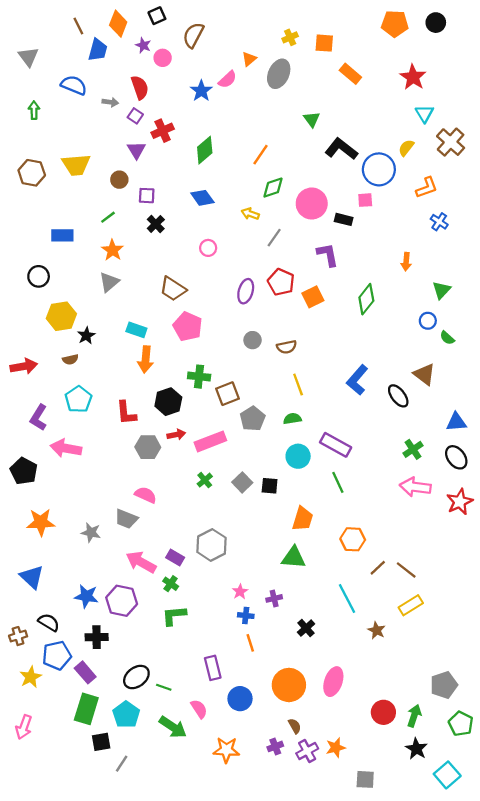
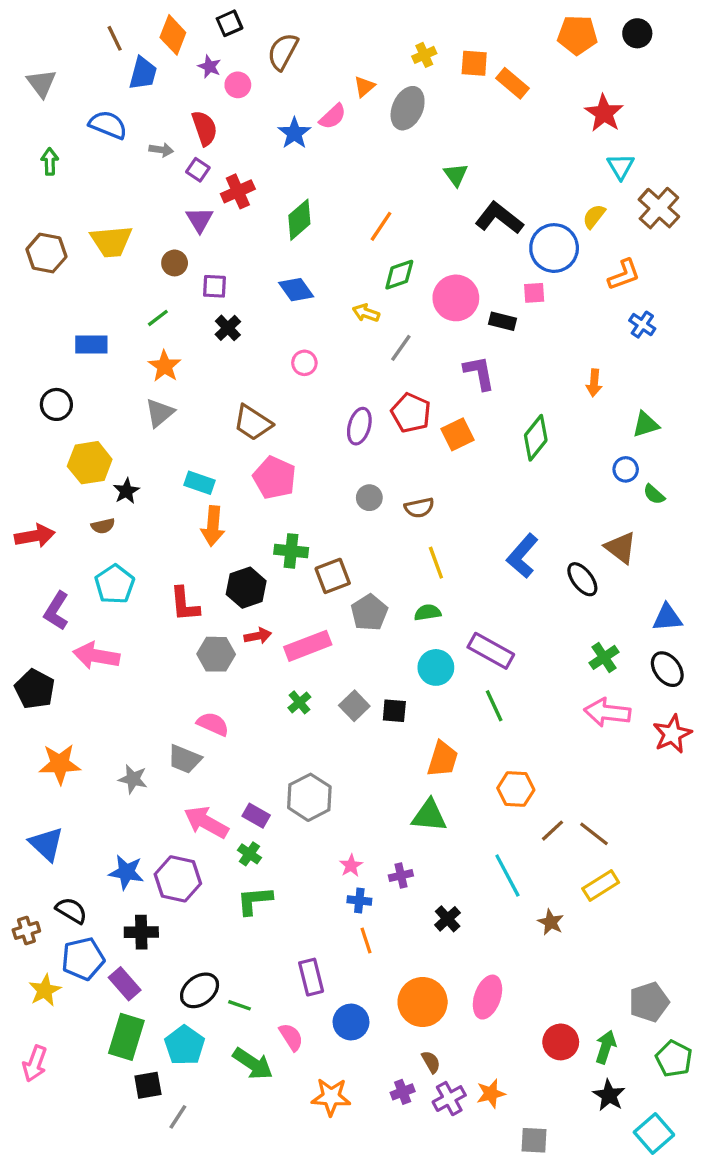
orange rectangle: (350, 74) -> (512, 83), moved
green triangle: (441, 290) -> (646, 424), turned 30

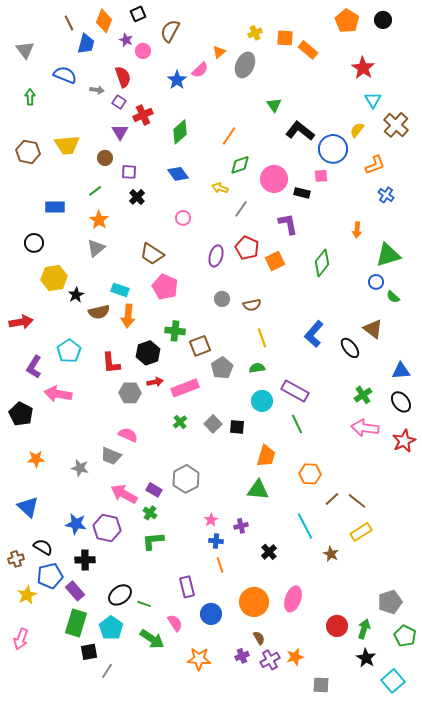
orange pentagon: (577, 35) -> (347, 21), turned 30
green triangle: (646, 424) -> (388, 255), size x1.5
brown semicircle: (103, 526) -> (99, 312), moved, size x1.5
orange star: (60, 764) -> (36, 459), size x0.7

